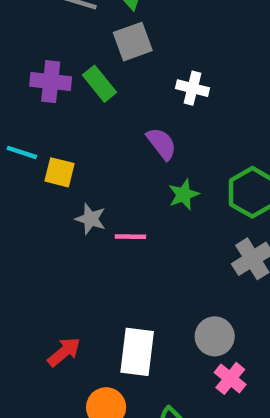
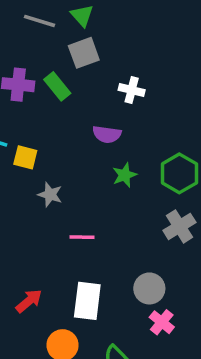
purple semicircle: (161, 144) -> (107, 134), turned 136
pink line: (130, 237) -> (82, 237), moved

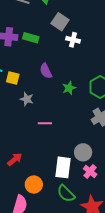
gray square: (84, 53) -> (60, 22), moved, turned -36
green rectangle: (57, 86) -> (31, 38), turned -35
purple semicircle: (107, 134) -> (46, 71), moved, turned 56
white rectangle: (87, 301) -> (63, 167), moved

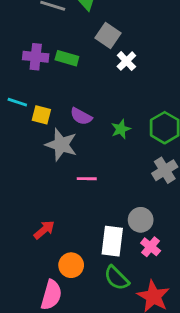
white cross: (73, 40) -> (126, 61), turned 32
purple semicircle: (46, 71) -> (81, 116), moved, turned -35
gray star: (27, 99) -> (61, 145), size x1.6

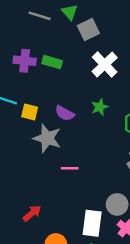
gray square: (108, 35) -> (88, 30), moved, turned 30
white cross: (126, 61) -> (105, 65), size x1.5
green star: (121, 129) -> (100, 107), moved

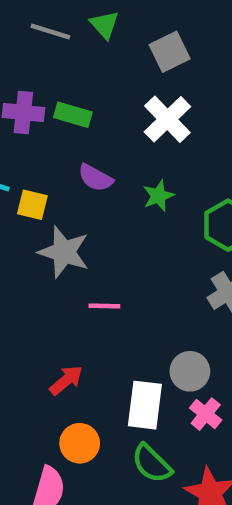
gray square: (88, 30) -> (170, 52), moved
purple semicircle: (65, 113) -> (95, 178), moved
red arrow: (32, 213) -> (66, 380), moved

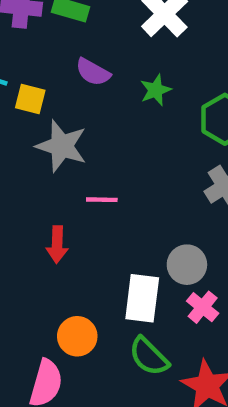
red arrow: (66, 380) -> (57, 244), moved, turned 132

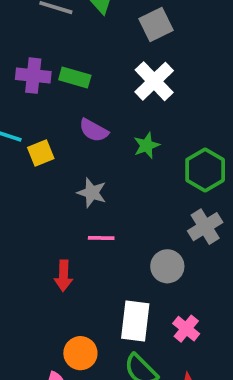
yellow square: (30, 99) -> (41, 153), turned -36
gray star: (62, 146) -> (92, 193), moved, size x0.7
gray circle: (187, 265) -> (167, 266), moved

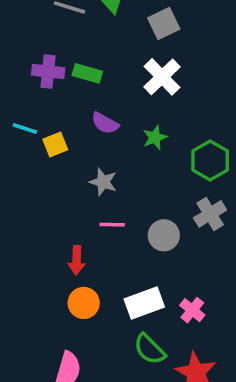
gray circle: (167, 266) -> (164, 235), moved
white rectangle: (135, 321) -> (144, 303), turned 63
orange circle: (80, 353) -> (84, 303), moved

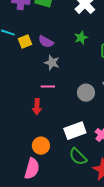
purple semicircle: (105, 123) -> (46, 42), moved
pink line: (112, 225) -> (48, 87), moved
orange circle: (84, 303) -> (41, 146), moved

